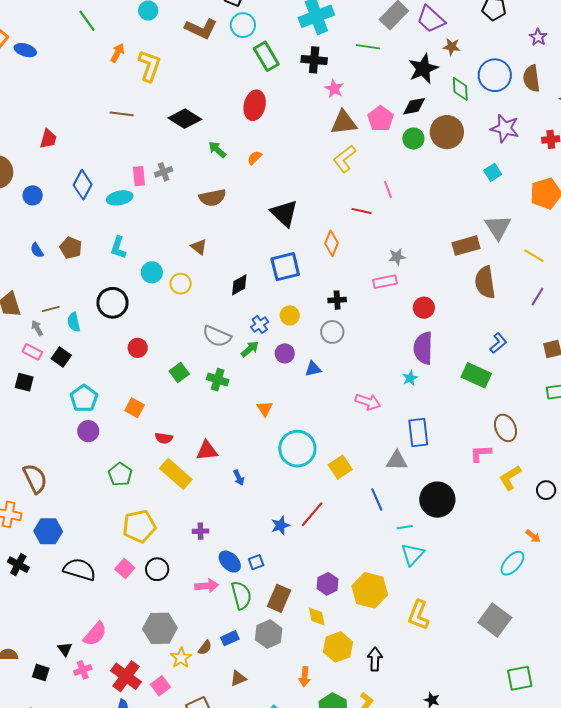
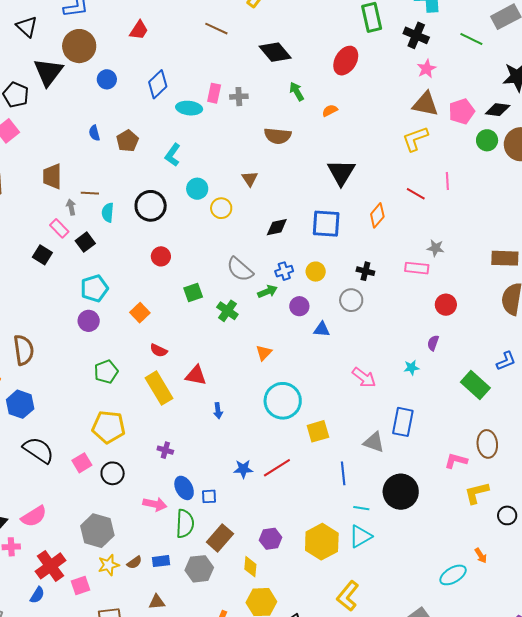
purple semicircle: (423, 348) -> (433, 343), size x0.5
yellow hexagon: (370, 590) -> (322, 542), moved

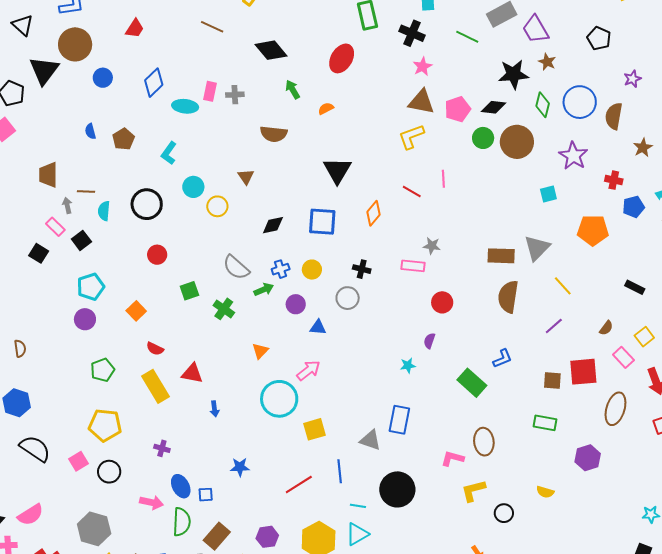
brown semicircle: (24, 350) -> (20, 348), size x0.6
pink arrow: (364, 378) -> (309, 370), moved, turned -75
red line: (277, 468) -> (299, 484), moved

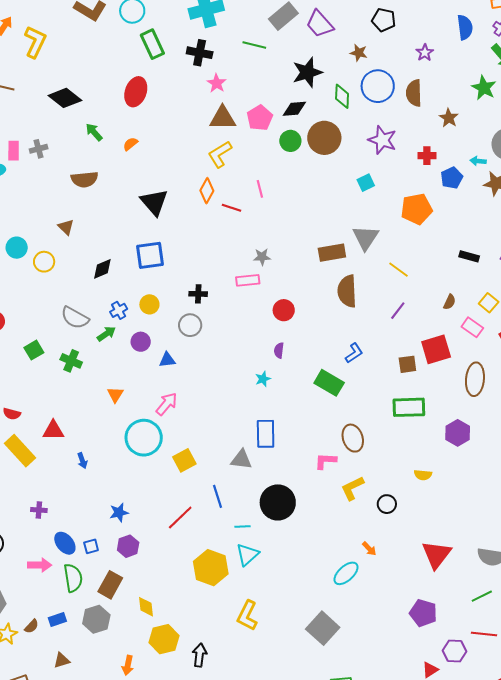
brown star: (547, 62) -> (359, 53), moved
orange diamond: (374, 213) -> (207, 191), moved
green rectangle: (545, 423) -> (409, 407), size x1.4
purple hexagon: (267, 537) -> (128, 546), moved

